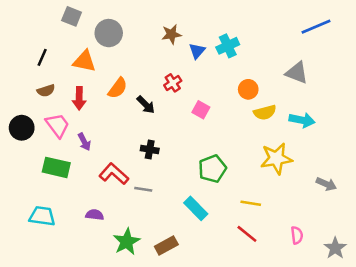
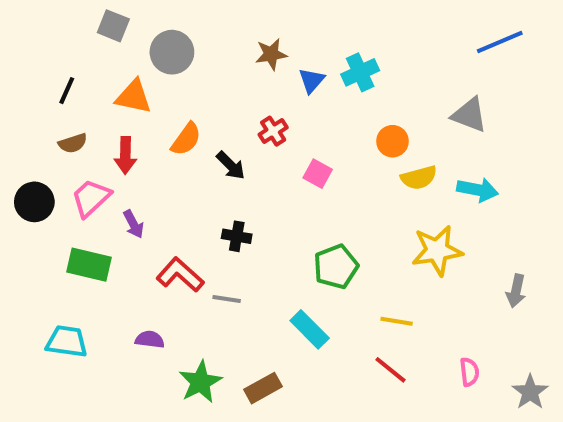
pink trapezoid: (58, 125) -> (91, 198), turned -96
gray arrow: (326, 184) -> (516, 291), turned 78

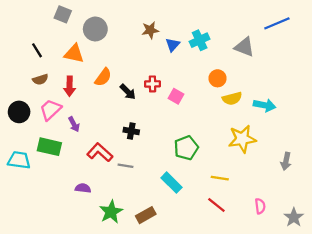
black line: (67, 91) -> (37, 50), turned -56
gray triangle: (469, 115) -> (244, 47), moved
red cross: (273, 131) -> (152, 84), moved, turned 32
cyan trapezoid: (67, 342) -> (19, 160), moved

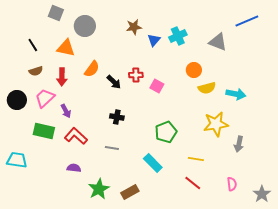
red L-shape: (100, 152) -> (76, 136), moved
cyan trapezoid: (19, 160) -> (17, 160), moved
gray arrow: (286, 161) -> (239, 144), moved

